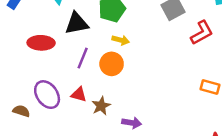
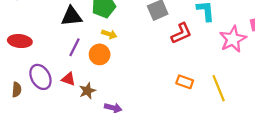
red ellipse: (41, 43) -> (20, 41), moved
brown semicircle: (21, 111) -> (17, 90), turned 72

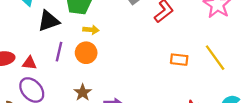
red triangle: (68, 79) -> (29, 63), moved

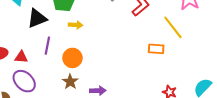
orange circle: (86, 53) -> (72, 58), moved
yellow line: (215, 58) -> (173, 27), moved

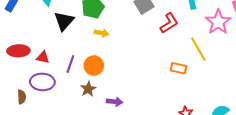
black triangle: (37, 18) -> (64, 21), turned -35
purple line: (47, 46) -> (70, 64), moved
purple ellipse: (24, 81) -> (42, 82), turned -50

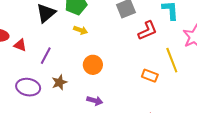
orange circle: (94, 66) -> (93, 65), moved
purple ellipse: (42, 82) -> (28, 87), moved
purple arrow: (115, 102) -> (95, 101), moved

